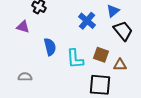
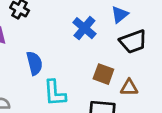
black trapezoid: (123, 31) -> (133, 42), turned 110
cyan L-shape: (75, 59) -> (55, 93), moved

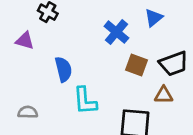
black trapezoid: (133, 42) -> (174, 64), moved
brown square: (103, 74) -> (136, 65), moved

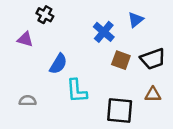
blue semicircle: (63, 69) -> (58, 64), turned 45
brown triangle: (164, 95) -> (153, 95), moved

